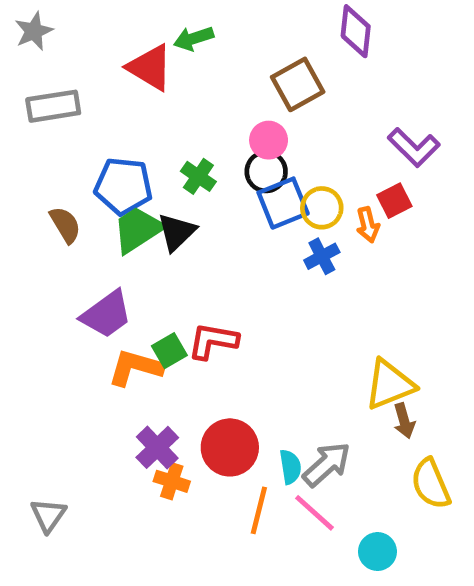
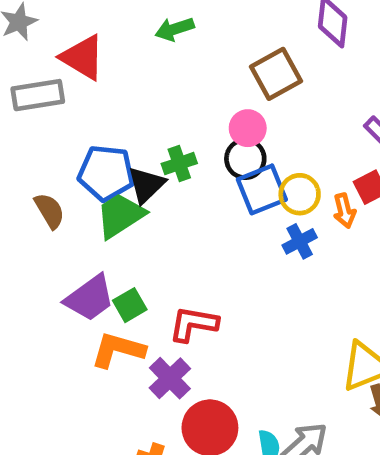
red triangle: (150, 67) -> (83, 57), moved
green cross: (198, 176) -> (179, 164), turned 36
black triangle: (177, 232) -> (146, 185), moved
green square: (169, 351) -> (130, 305), moved
purple cross: (157, 447) -> (170, 378), moved

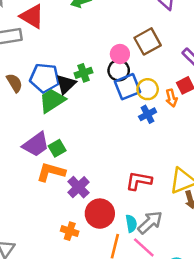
brown square: (276, 74) -> (148, 41), moved
brown semicircle: (50, 211) -> (14, 83), moved
red L-shape: (193, 324) -> (139, 181), moved

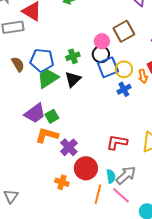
black triangle: (66, 84) -> (73, 79), moved

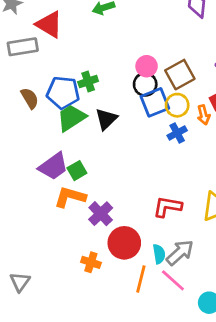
brown square: (124, 31) -> (180, 75), moved
green cross: (73, 56) -> (88, 82), moved

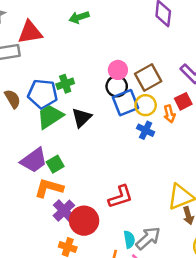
red triangle: (49, 24) -> (30, 32), turned -40
blue cross: (177, 133) -> (146, 130), turned -36
red L-shape: (167, 207) -> (120, 197), moved, turned 152
purple cross: (101, 214) -> (64, 211), moved
red circle: (124, 243) -> (84, 221), moved

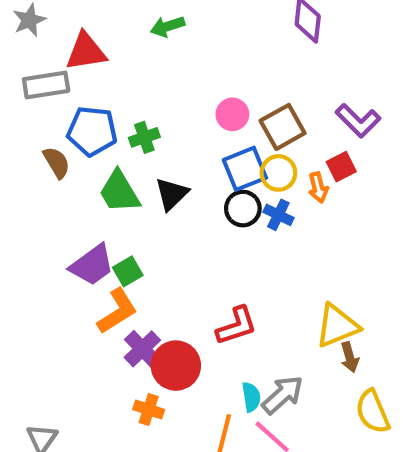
black circle: (117, 86) -> (243, 209), moved
blue pentagon: (43, 94) -> (92, 131), moved
green trapezoid: (50, 116) -> (119, 192), turned -88
orange L-shape: (49, 188) -> (117, 311), turned 132

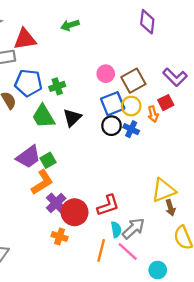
red L-shape: (237, 326) -> (108, 205), moved

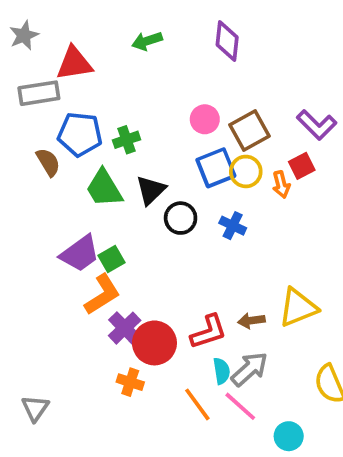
purple diamond: (147, 22) -> (227, 41), moved
black circle: (112, 126) -> (181, 218), moved
blue cross: (131, 129) -> (233, 226), moved
brown arrow: (170, 208) -> (251, 321), moved, turned 98
orange line: (101, 250) -> (197, 404), turned -50

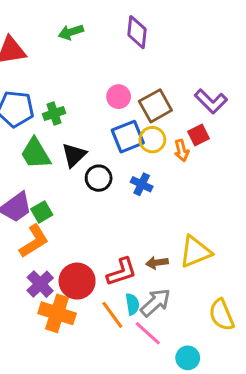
purple cross: (125, 328) -> (40, 284), moved
orange cross: (130, 382) -> (57, 313), size x1.6
orange line: (197, 404) -> (112, 315), moved

